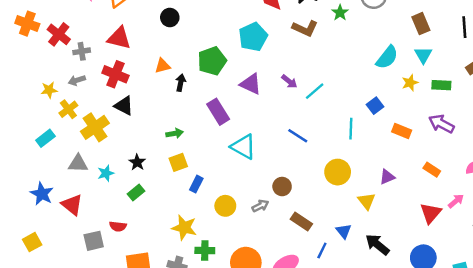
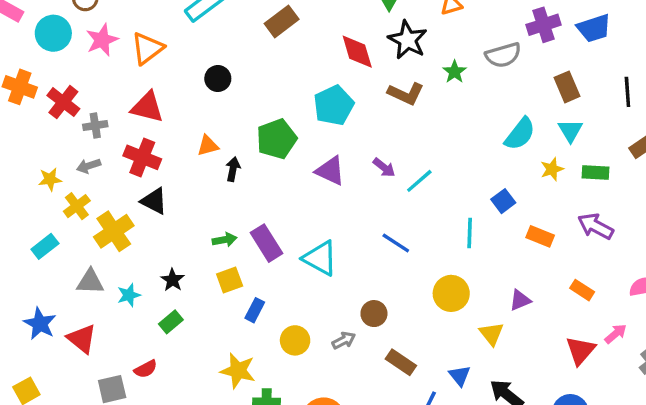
purple rectangle: (218, 112) -> (267, 243), moved
red semicircle: (118, 226) -> (146, 369), turned -35

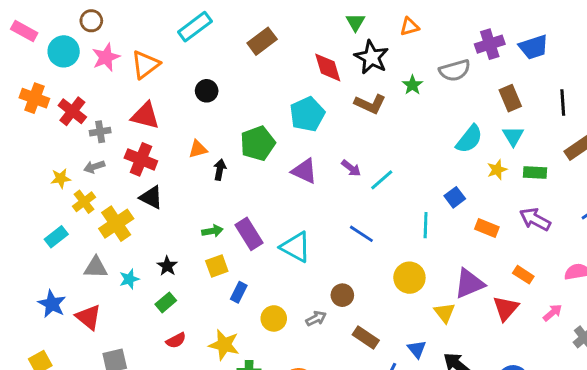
purple triangle: (520, 300) -> (469, 283), size x1.6
red triangle: (580, 350) -> (506, 308), moved
red semicircle: (146, 369) -> (176, 340), moved

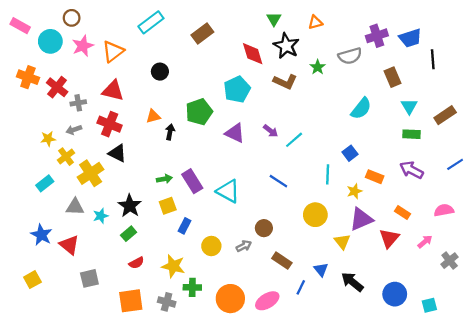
black line: (563, 103) -> (433, 59), moved
cyan triangle: (513, 136) -> (409, 106), moved
yellow star: (497, 170) -> (354, 191), moved
black star: (167, 266) -> (130, 206), size x1.5

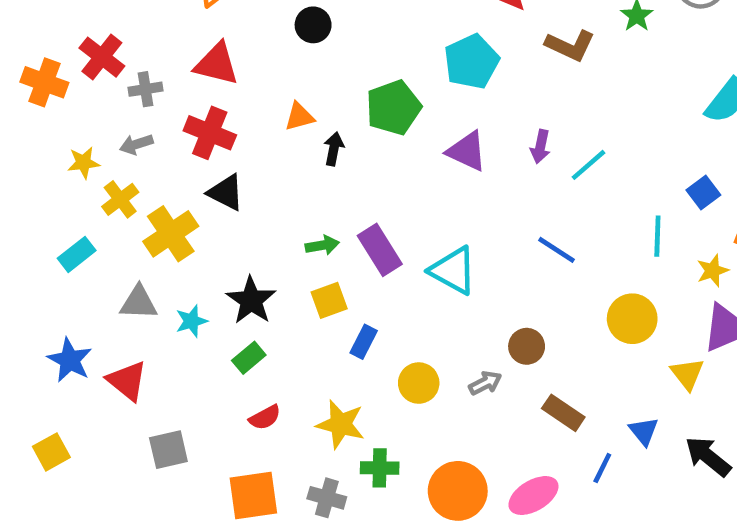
orange cross: (28, 77) -> (44, 82), moved
purple arrow: (271, 131) -> (540, 147), turned 64

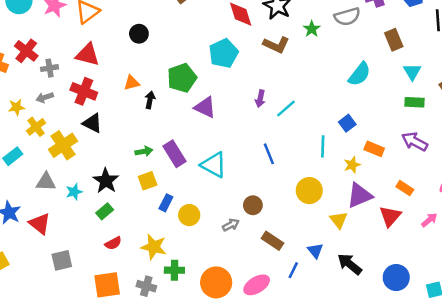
purple triangle: (467, 151) -> (205, 107), moved
blue line: (556, 250) -> (269, 154), turned 35
yellow circle: (419, 383) -> (189, 215), moved

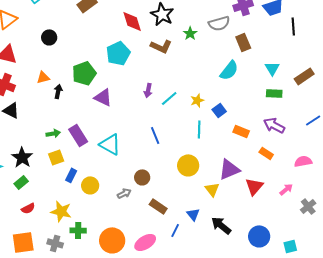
brown rectangle: (394, 40) -> (243, 42), moved
yellow star: (352, 165) -> (197, 100), moved
orange rectangle: (405, 188) -> (266, 153), moved

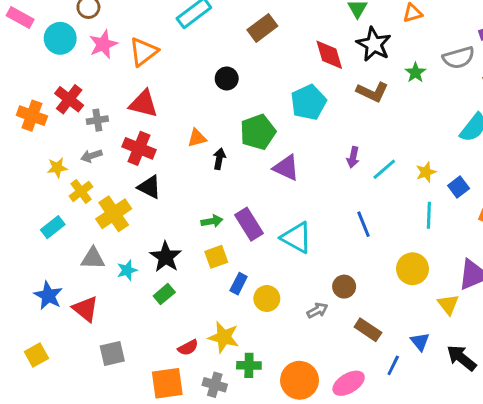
black circle: (49, 37) -> (227, 78), moved
red semicircle: (28, 208) -> (188, 348), moved

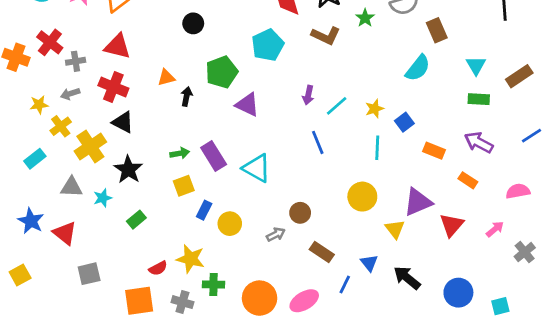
blue line: (363, 224) -> (318, 142), moved
black star: (166, 257) -> (128, 170), moved

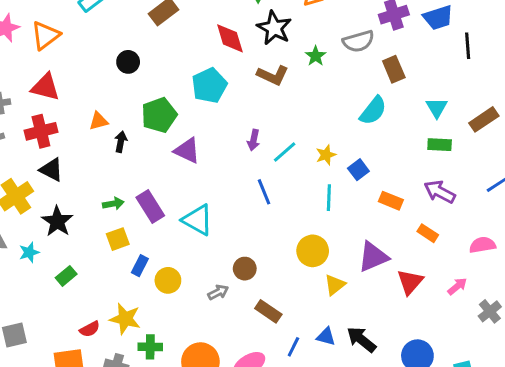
red cross: (113, 87) -> (41, 131), turned -36
yellow triangle: (395, 229) -> (335, 285), moved, turned 30
blue triangle: (369, 263) -> (326, 336), moved, turned -36

